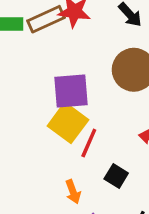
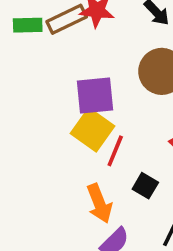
orange arrow: (73, 192) -> (99, 203), size x1.5

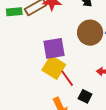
red line: (115, 151) -> (67, 78), turned -54

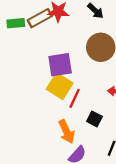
red line: (67, 78) -> (75, 98), turned 60

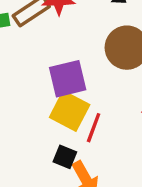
black square: (94, 119) -> (65, 157), moved

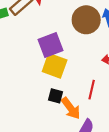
red line: (94, 128) -> (92, 90), moved

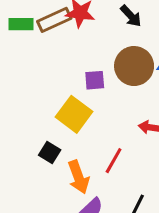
purple square: (51, 45) -> (95, 80), moved, size x0.6
black square: (56, 96) -> (50, 152), moved

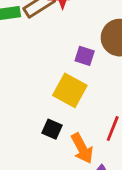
purple square: (95, 80) -> (85, 56), turned 30

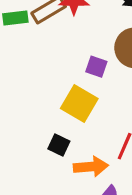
orange arrow: (82, 148) -> (91, 167), turned -68

